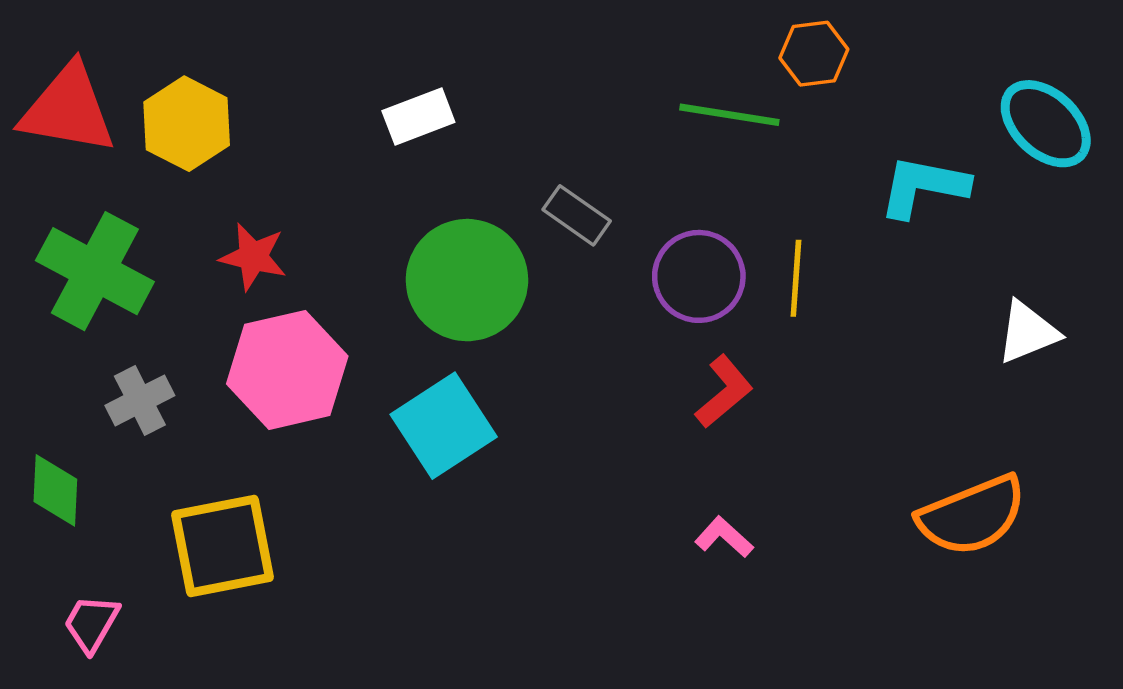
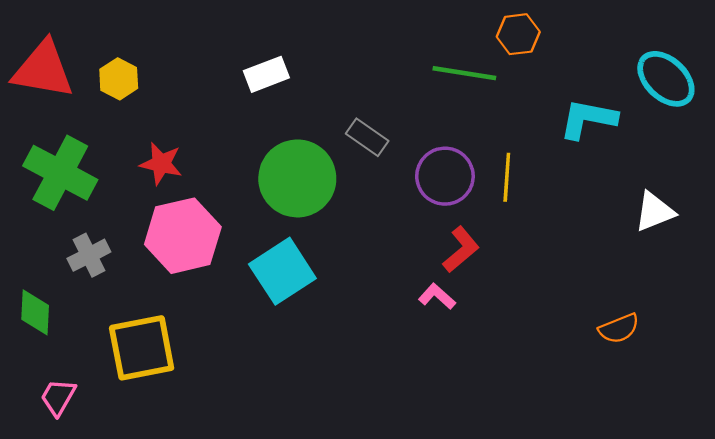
yellow hexagon: (187, 124) -> (119, 79), size x0.7
orange semicircle: (972, 515) -> (619, 328), size x0.6
pink L-shape: (724, 537) -> (437, 296), moved

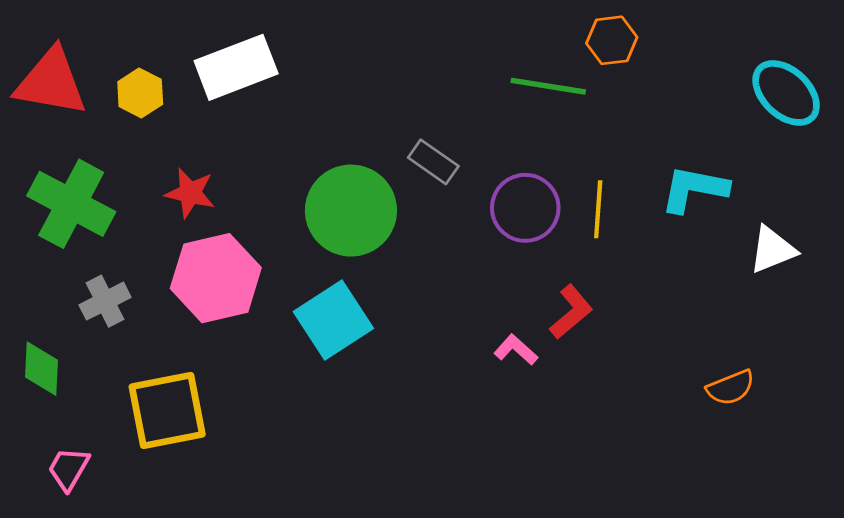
white rectangle: (266, 74) -> (236, 67), moved, size x1.5
cyan L-shape: (588, 119) -> (694, 189), moved
red L-shape: (461, 249) -> (571, 312), moved

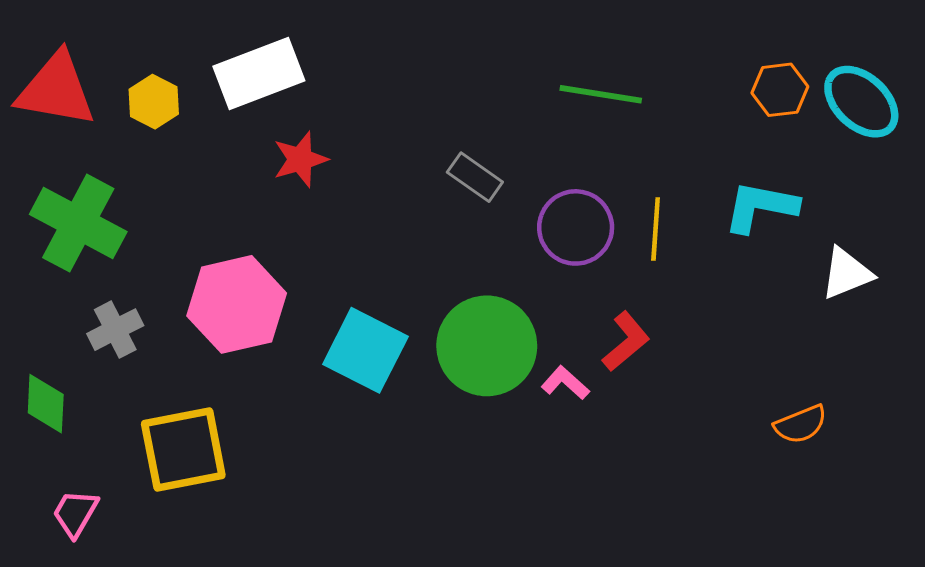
orange hexagon: (612, 40) -> (780, 90), moved
red star: (190, 193) -> (300, 159), moved, turned -30
green circle: (351, 211) -> (487, 346), moved
cyan square: (333, 320) -> (365, 350), turned -30

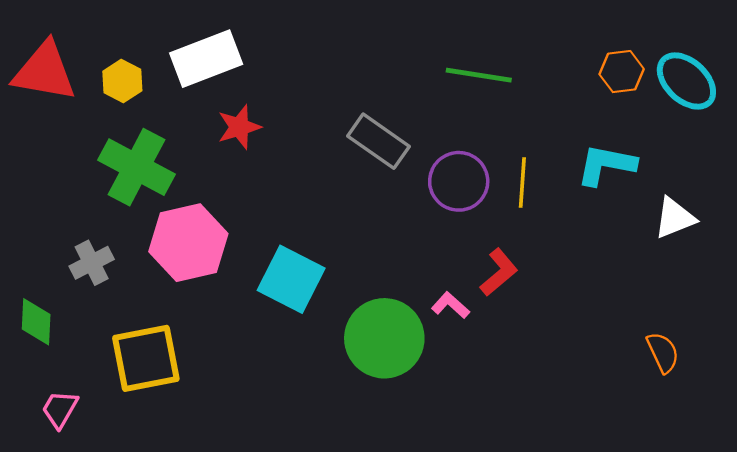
gray rectangle: (475, 177) -> (378, 141), size x1.4
green cross: (78, 223) -> (136, 167), moved
green circle: (487, 346) -> (384, 338), moved
orange semicircle: (801, 424) -> (663, 352), moved, turned -93

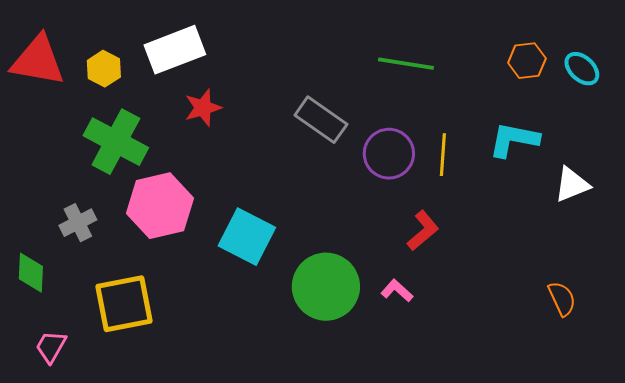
cyan ellipse: (686, 81) -> (582, 69), size x0.7
pink L-shape: (450, 305) -> (397, 291), moved

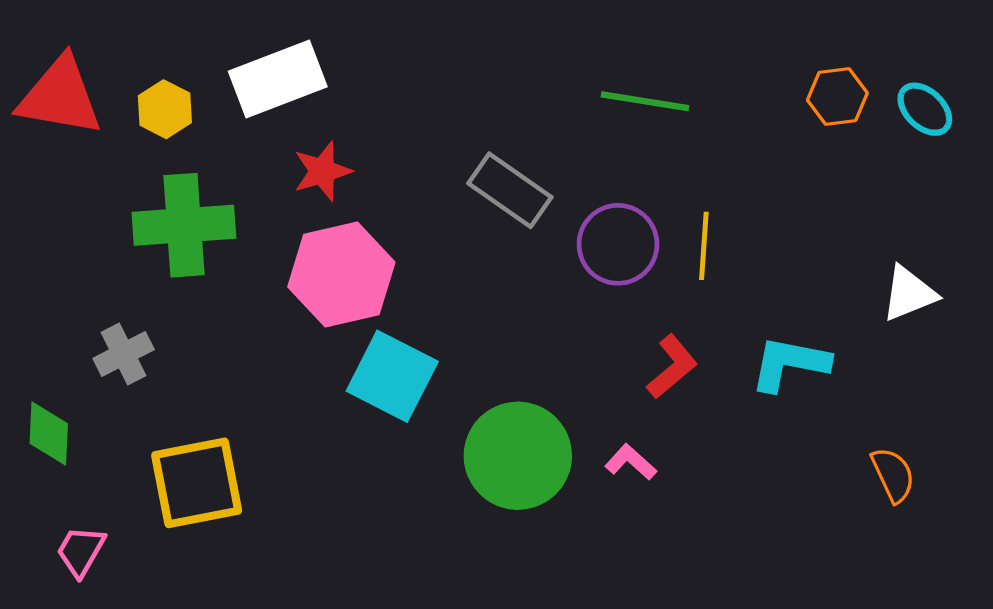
cyan L-shape: (514, 140) -> (790, 364), moved
green cross: (116, 142) -> (184, 225), turned -32
pink hexagon: (160, 206) -> (341, 275), moved

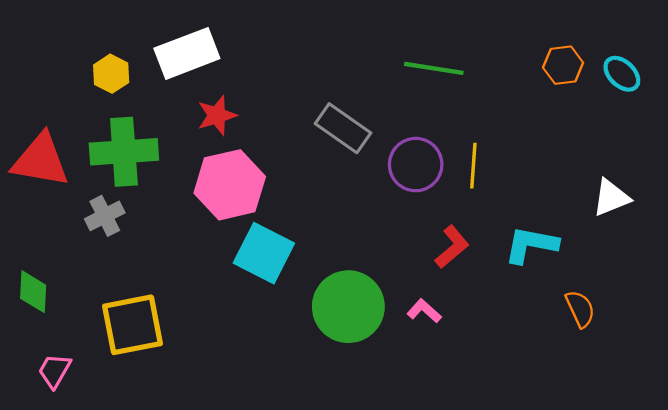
red triangle: (60, 96) -> (41, 160), moved
gray cross: (124, 354) -> (105, 216), moved
orange semicircle: (893, 475) -> (580, 309), moved

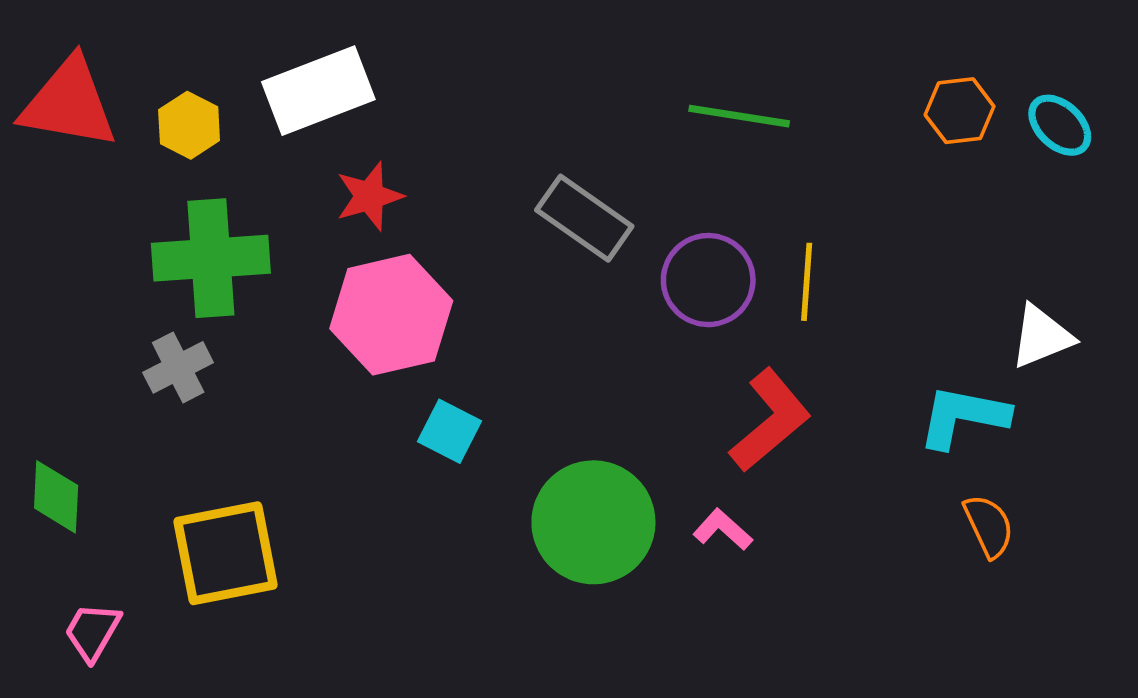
red triangle: (41, 160) -> (69, 103), moved
cyan L-shape: (531, 245) -> (963, 417), moved
red L-shape: (452, 247) -> (770, 420), size x1.4
cyan square: (264, 253) -> (450, 431), size x0.6

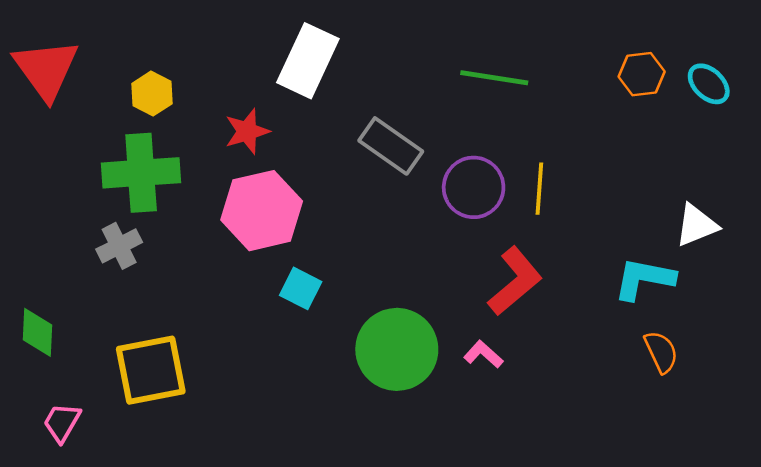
white rectangle: (318, 91) -> (308, 61), moved, turned -44
red triangle: (69, 103) -> (46, 69), turned 44
yellow hexagon: (189, 125) -> (152, 94), moved

